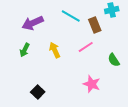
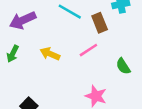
yellow arrow: (55, 50) -> (50, 54), turned -42

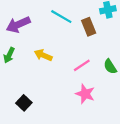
pink line: (88, 50) -> (82, 65), moved

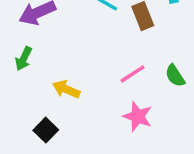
yellow arrow: (43, 55) -> (66, 89), moved

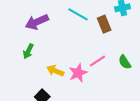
pink star: (138, 116) -> (78, 73), moved, turned 30

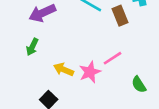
green semicircle: (125, 62) -> (139, 85), moved

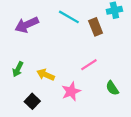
green arrow: (32, 47) -> (18, 69), moved
pink star: (90, 72) -> (71, 91), moved

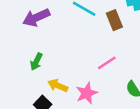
green arrow: (18, 69) -> (36, 62), moved
yellow arrow: (46, 75) -> (58, 86), moved

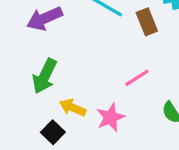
green arrow: (36, 62) -> (45, 76), size x1.5

